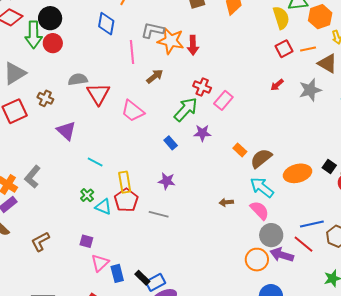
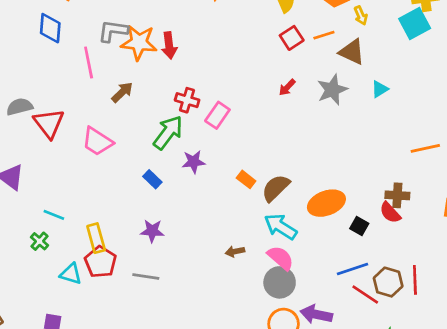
black square: (329, 166) -> (359, 226), moved
green cross: (87, 195) -> (40, 241), moved
gray circle: (271, 235) -> (280, 282), moved
red line: (303, 244) -> (365, 294), moved

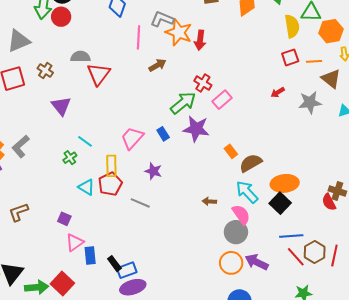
pink trapezoid: (97, 142) -> (132, 138), moved, turned 85
purple star: (194, 162) -> (196, 129), size x1.5
black square: (359, 226) -> (280, 203), moved, size x1.5

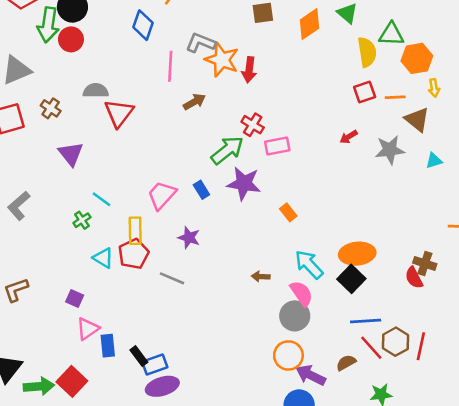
pink rectangle: (222, 100) -> (277, 146), turned 30
brown semicircle: (251, 163) -> (346, 363), moved, size x0.7
purple arrow: (257, 262) -> (311, 375), moved

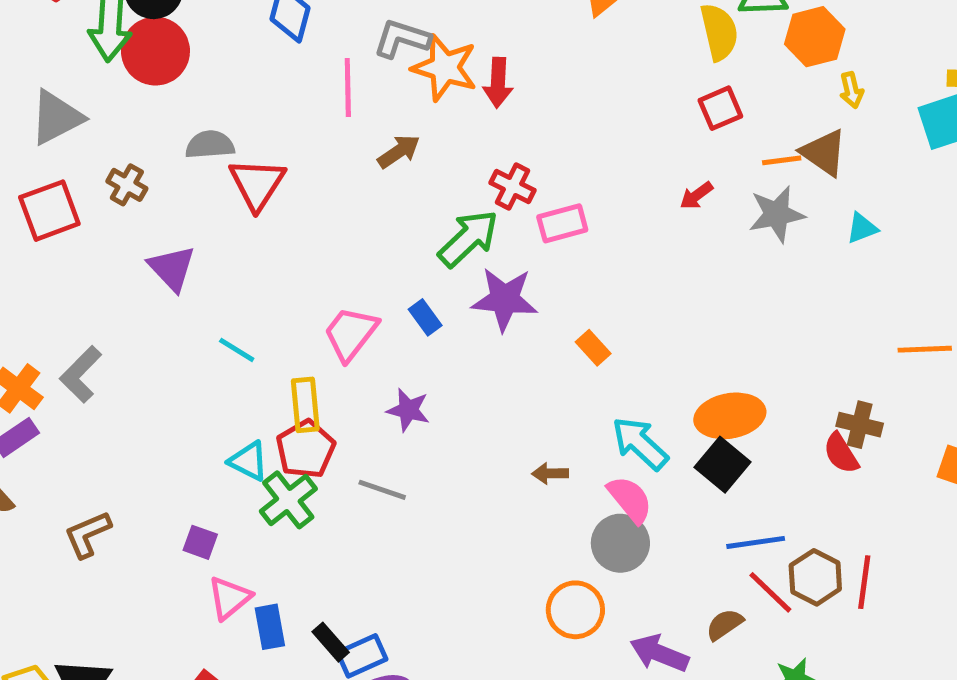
red circle: (71, 39) -> (155, 51), size x1.4
orange line: (395, 97) -> (782, 160), moved
green cross: (82, 220) -> (288, 500), moved, size x1.6
orange circle: (288, 355) -> (575, 610), moved

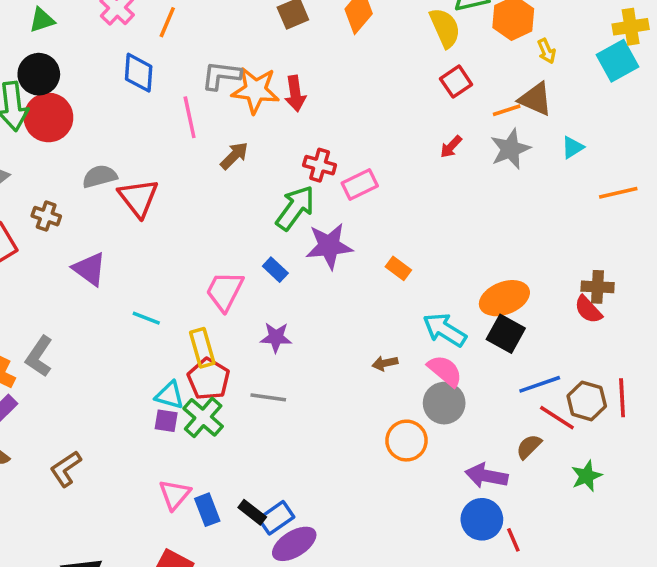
orange line: (925, 349) -> (618, 193), moved
purple square: (200, 542) -> (166, 421), moved
orange circle: (575, 610) -> (407, 441), moved

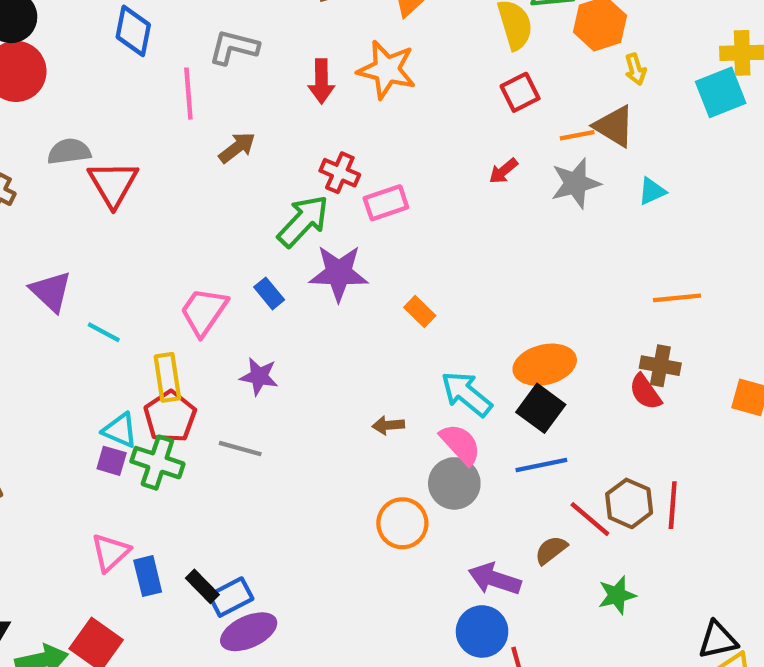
orange star: (255, 90) -> (387, 70), moved
orange line: (618, 193) -> (677, 298), moved
purple triangle: (89, 269) -> (51, 291), moved
blue line: (540, 384) -> (541, 465), moved
green cross: (203, 417) -> (157, 463), turned -30

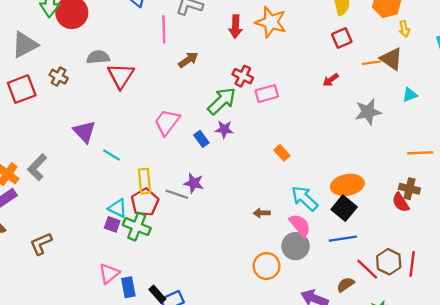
gray star: (576, 183) -> (368, 112), moved
purple star: (339, 273) -> (224, 129), moved, size x0.6
pink trapezoid: (204, 312) -> (167, 122), moved
gray line: (240, 449) -> (177, 194), moved

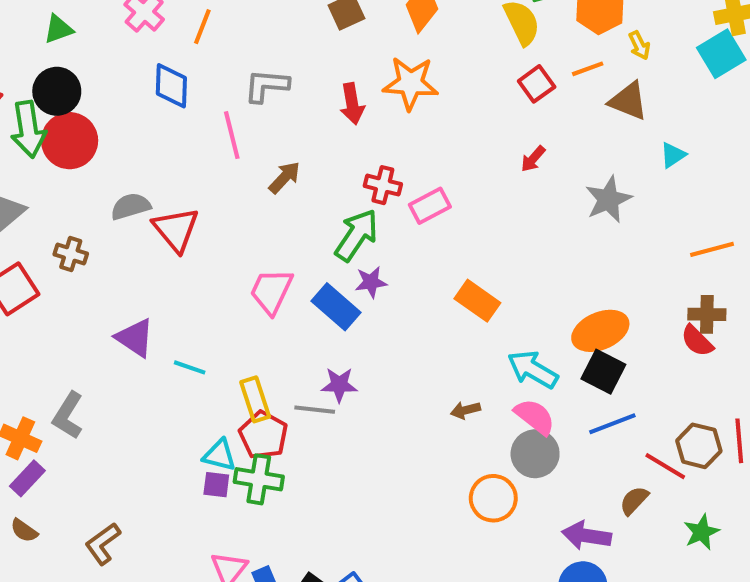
orange line: (371, 63) -> (588, 69), moved
blue rectangle: (201, 139) -> (336, 307), size x1.6
orange rectangle: (282, 153) -> (477, 301), size x1.5

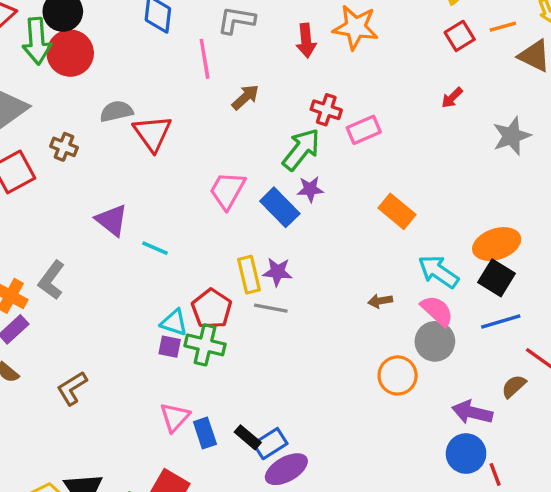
yellow rectangle: (255, 399) -> (249, 275), moved
gray line: (315, 410) -> (271, 308), moved

